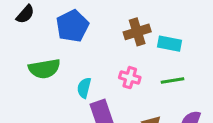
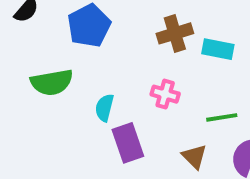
green line: (172, 80) -> (222, 117), moved

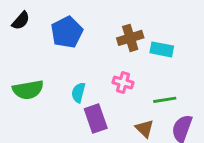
green semicircle: (52, 82) -> (28, 90), moved

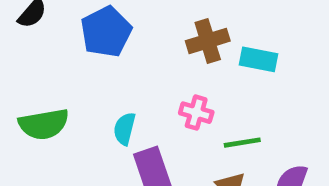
green line: (165, 100) -> (242, 143), moved

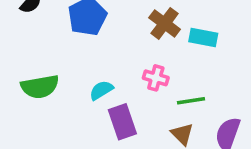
brown cross: (208, 41) -> (165, 23), turned -36
cyan semicircle: (125, 129) -> (101, 90), turned 45

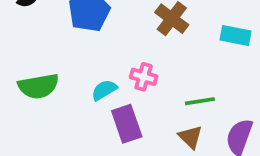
cyan rectangle: (203, 37) -> (236, 36), moved
pink cross: (156, 78) -> (144, 77), moved

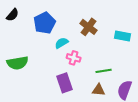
cyan semicircle: (104, 90) -> (62, 43), moved
brown triangle: (191, 137) -> (99, 90), turned -40

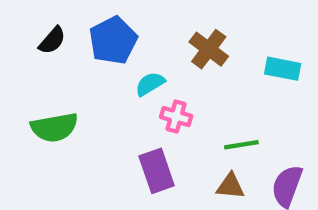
black semicircle: (13, 15) -> (52, 40), moved

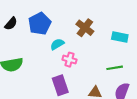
green line: (241, 145) -> (115, 68), moved

